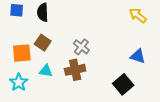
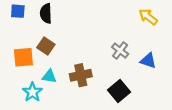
gray cross: (81, 47) -> (120, 51), moved
cyan star: (19, 82) -> (32, 92), moved
black square: (123, 84) -> (119, 91), moved

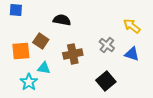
black semicircle: (46, 13) -> (62, 20), moved, turned 102
yellow arrow: (148, 17) -> (132, 26), moved
brown cross: (81, 75) -> (73, 54), moved

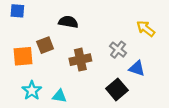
brown square: (41, 41) -> (45, 45), turned 35
blue triangle: (132, 54) -> (137, 68), moved
cyan triangle: (44, 68) -> (59, 96), moved

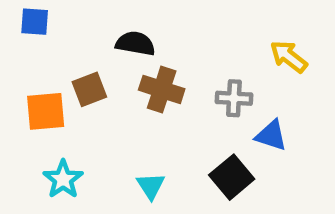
gray cross: (118, 50) -> (234, 98), turned -35
brown cross: (80, 60) -> (162, 89), moved, turned 30
cyan triangle: (59, 96) -> (151, 186), moved, turned 48

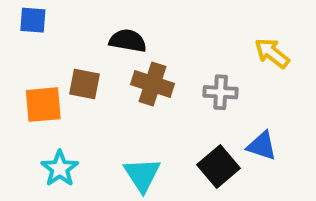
brown square: (89, 89) -> (84, 84), turned 32
blue triangle: (271, 135) -> (262, 146), moved
cyan triangle: (151, 186) -> (142, 175), size x1.4

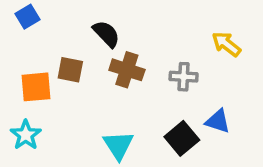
blue square: (33, 20) -> (27, 17), turned -35
black semicircle: (128, 41) -> (106, 34), turned 36
cyan star: (60, 169) -> (26, 135), moved

